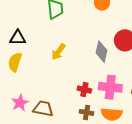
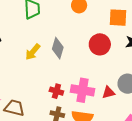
gray diamond: (101, 52) -> (58, 48), moved

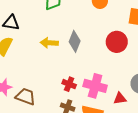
yellow arrow: (33, 52) -> (49, 43), turned 48
red triangle: (108, 92) -> (120, 98), moved

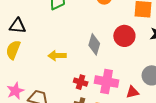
gray diamond: (75, 41) -> (94, 44), moved
yellow arrow: (49, 43) -> (57, 56), moved

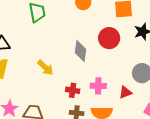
yellow arrow: (57, 56) -> (45, 68), turned -126
pink cross: (107, 82) -> (98, 86), size x0.7

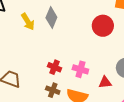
gray diamond: (81, 51) -> (51, 17), moved
yellow arrow: (45, 68) -> (28, 22), moved

